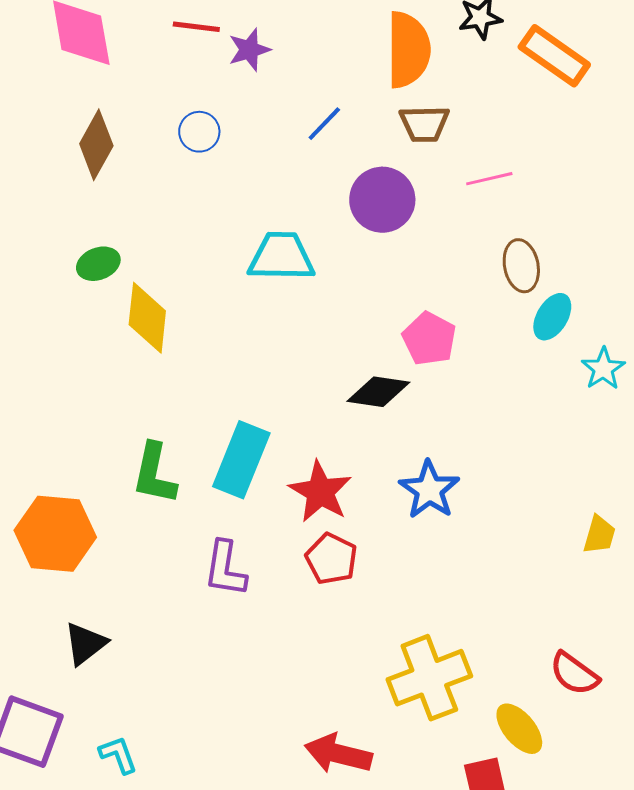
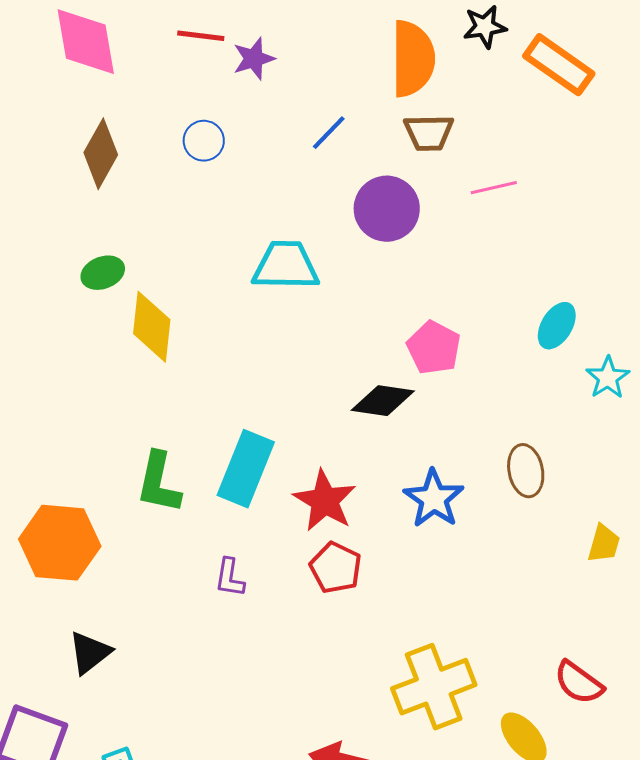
brown ellipse: (521, 266) -> (526, 471), moved
purple L-shape: (225, 569) -> (230, 578), size x0.7

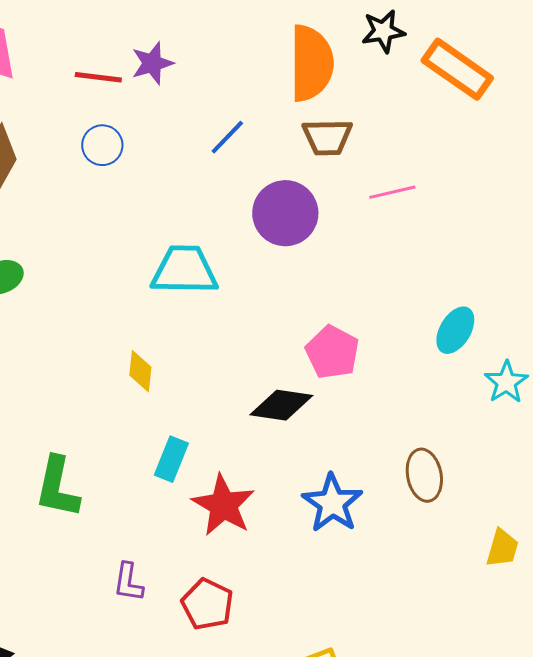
red line: (201, 36) -> (98, 77), moved
yellow diamond: (152, 327) -> (140, 371), moved, size x0.6
cyan rectangle: (246, 469) -> (171, 459), moved, size x0.6
red pentagon: (336, 568) -> (207, 604), moved

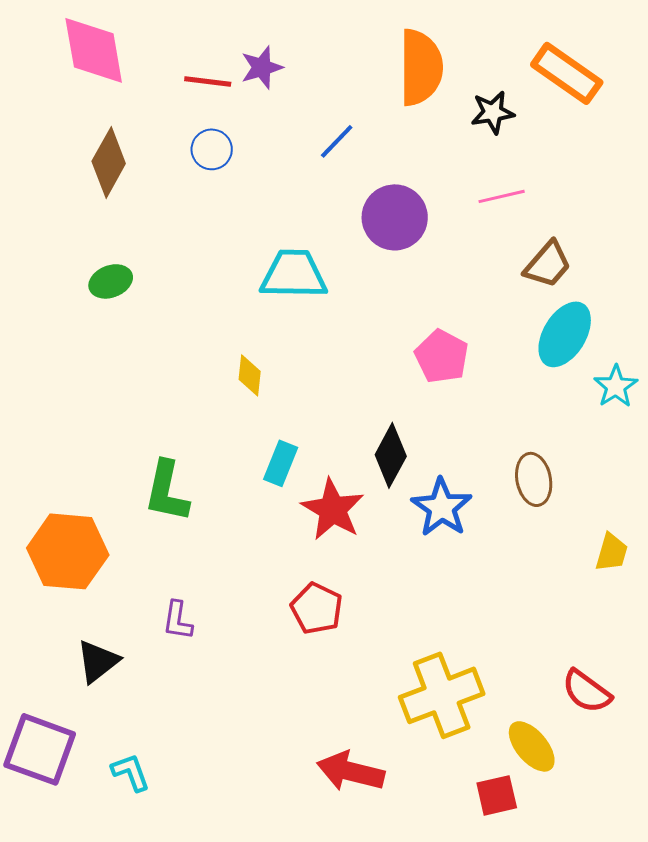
black star: (383, 31) -> (493, 112), moved
brown trapezoid: (327, 137) -> (548, 264), moved, turned -48
cyan ellipse: (455, 330) -> (565, 334), size x1.4
black diamond: (281, 405) -> (391, 455), moved, turned -70
purple L-shape: (128, 582) -> (178, 620), moved

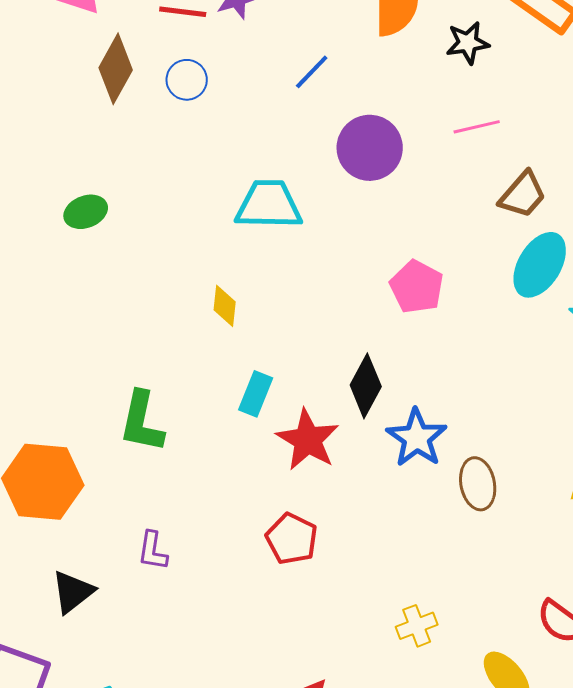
brown diamond: (109, 162) -> (116, 69), moved
brown ellipse: (534, 479) -> (478, 484), moved
yellow cross: (442, 695) -> (417, 626), size x0.5

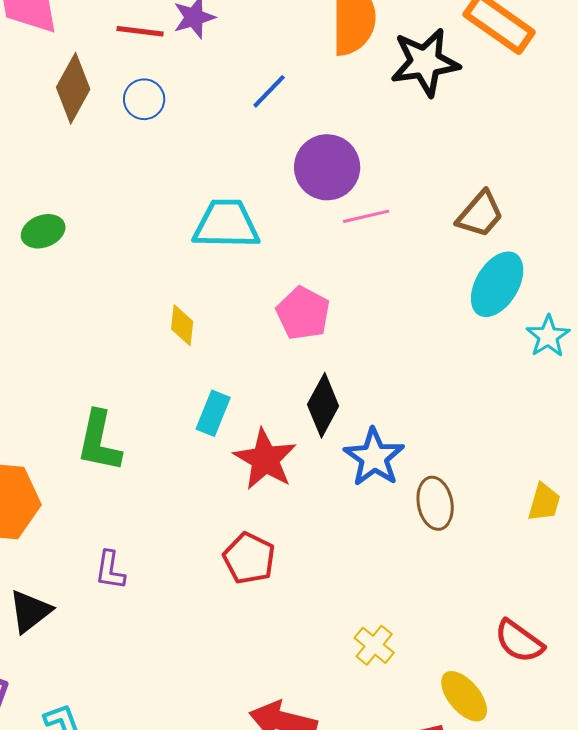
black star: (468, 43) -> (425, 62), size x1.6
pink line: (477, 127) -> (366, 216), moved
pink pentagon: (417, 287) -> (303, 313), moved
yellow cross: (417, 626) -> (374, 645), turned -30

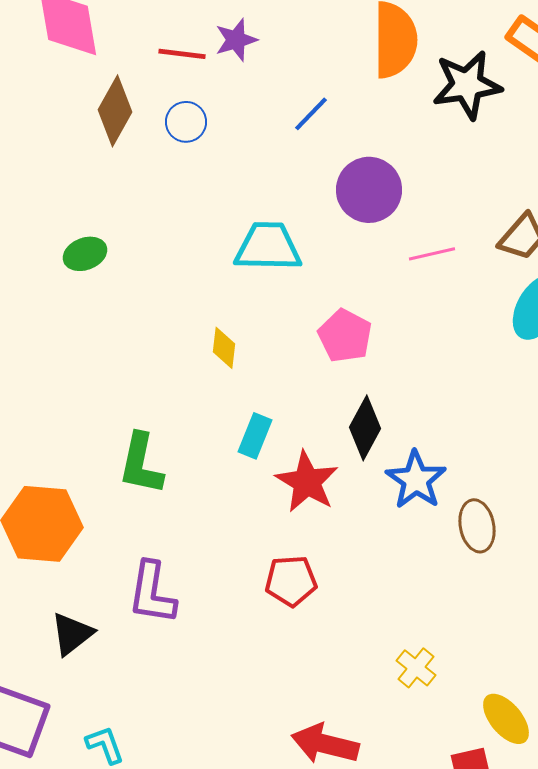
pink line: (366, 216) -> (432, 254), moved
red pentagon: (249, 558) -> (291, 581), turned -30
purple L-shape: (110, 570) -> (152, 593), size x1.6

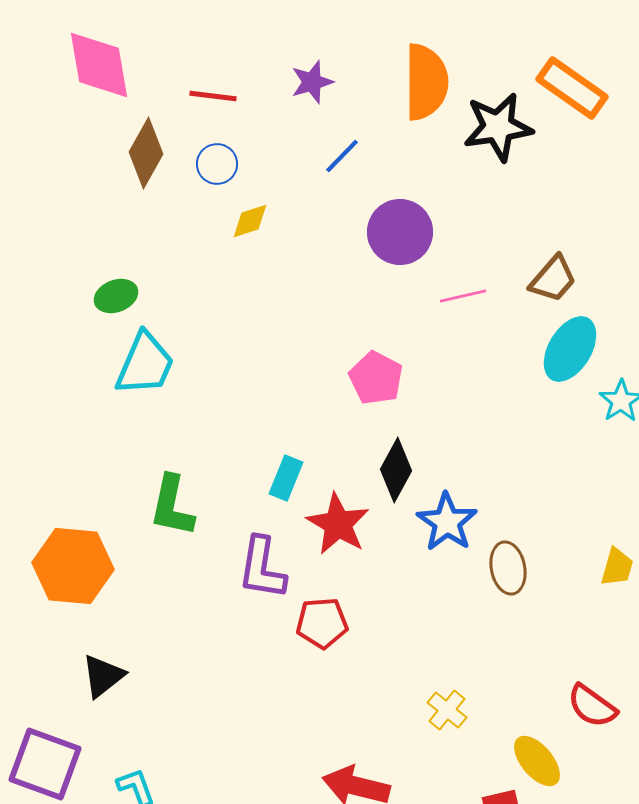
purple star: (236, 40) -> (312, 82), moved
cyan trapezoid: (268, 247) -> (145, 364), moved, turned 112
yellow diamond: (224, 348) -> (250, 221), moved, turned 66
purple L-shape: (152, 593) -> (262, 568), moved

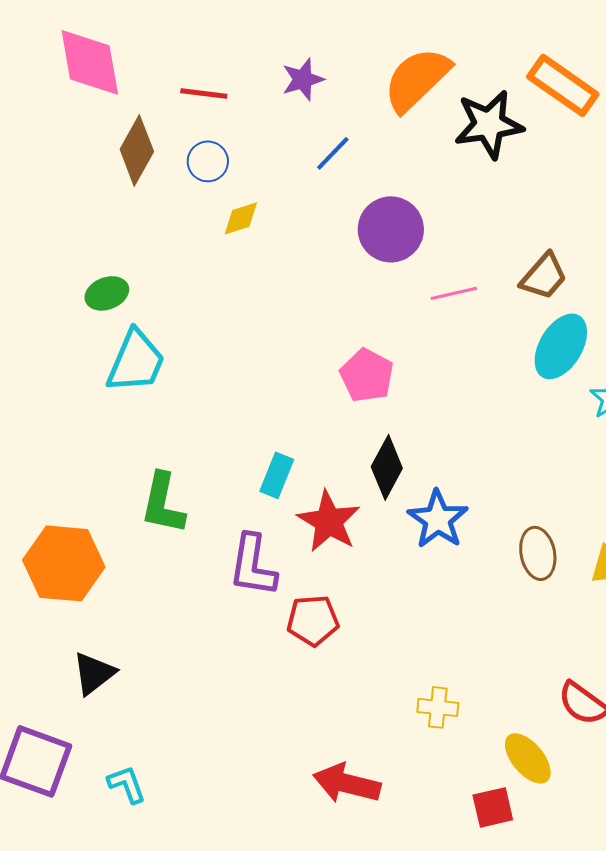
orange semicircle: (426, 82) -> (417, 79), turned -134
brown ellipse: (508, 568) -> (538, 553), moved
yellow cross: (447, 710) -> (438, 707), turned -33

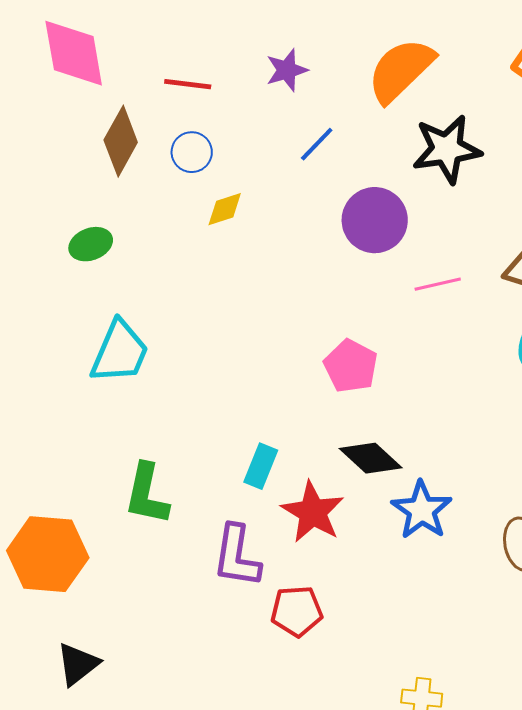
black star: (489, 124) -> (447, 149), moved
green ellipse: (107, 293) -> (91, 244), moved
black diamond: (387, 467) -> (371, 458), turned -76

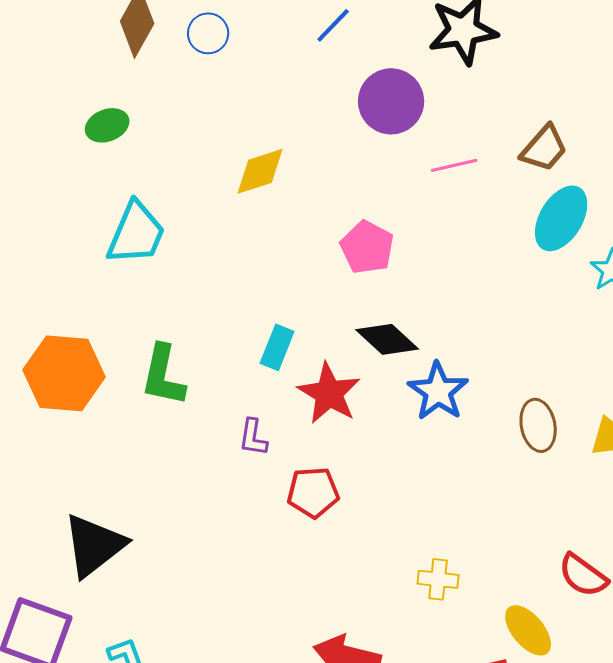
yellow diamond: (225, 209) -> (260, 171), moved, size x1.4
orange hexagon: (48, 554) -> (64, 373), moved
purple L-shape: (237, 556) -> (253, 437), size x0.6
black triangle: (78, 664) -> (94, 545), size x1.5

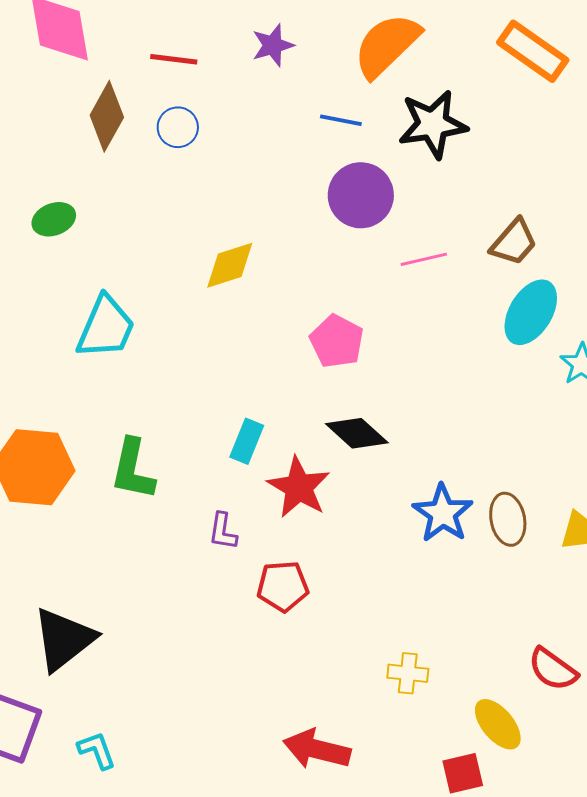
blue line: (333, 25) -> (341, 120), moved, turned 57
green ellipse: (107, 125) -> (54, 219), moved
blue star: (438, 391) -> (443, 513), moved

